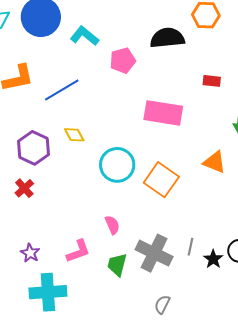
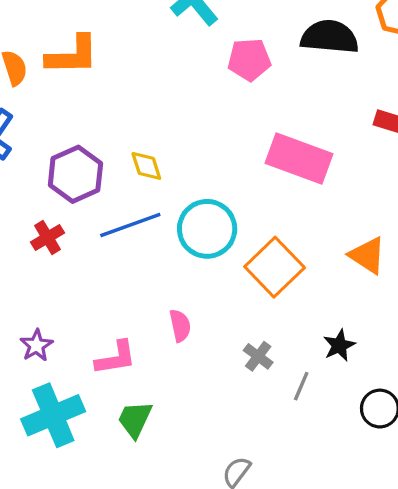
blue line: (62, 90) -> (130, 225), moved
gray cross: (154, 253) -> (258, 356), moved, size x0.5
black star: (213, 259) -> (339, 345), moved
green trapezoid: (117, 265) -> (135, 419), moved
cyan cross: (48, 292) -> (53, 415), turned -30

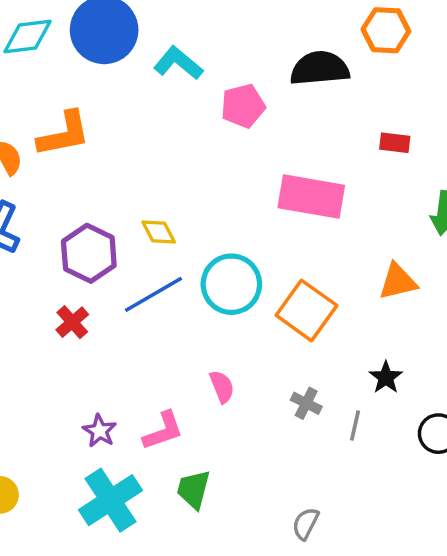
orange triangle: (367, 255) -> (398, 282), turned -36
purple star: (36, 345) -> (100, 431), moved

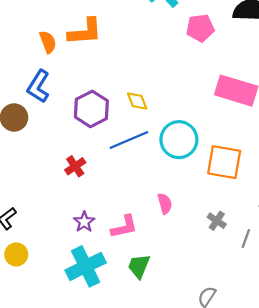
orange square: (306, 310) -> (224, 162), turned -33
red cross: (72, 322) -> (75, 166), moved

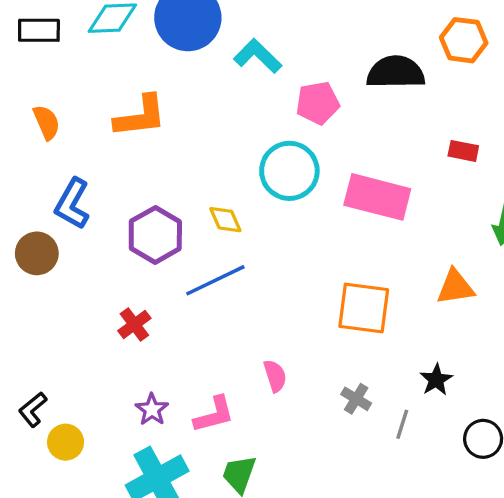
orange semicircle: (48, 42) -> (47, 122), moved
cyan circle: (179, 140) -> (289, 171), moved
yellow circle: (16, 254) -> (66, 442), moved

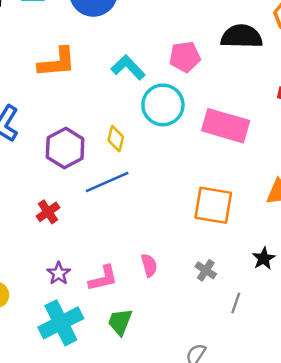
cyan L-shape: (258, 56) -> (128, 67), moved
yellow diamond: (225, 220) -> (116, 139), turned 35
pink semicircle: (275, 376) -> (149, 265), moved
gray line: (402, 424) -> (236, 303), moved

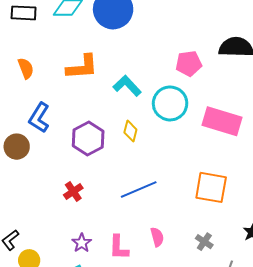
cyan L-shape: (128, 67) -> (127, 86), moved
blue line: (107, 182) -> (139, 189), moved
pink L-shape: (103, 278) -> (119, 247), turned 104

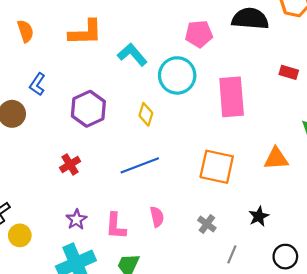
blue L-shape: (39, 118) -> (37, 84), size x0.7
pink rectangle: (222, 121) -> (232, 97), turned 66
yellow diamond: (130, 131) -> (146, 114), moved

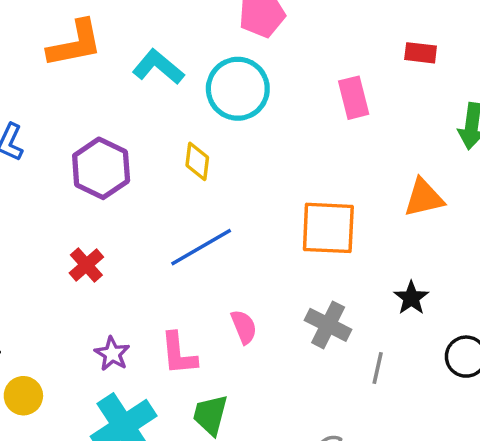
pink rectangle: (232, 97) -> (354, 98), moved, size x0.6
gray cross: (207, 224) -> (328, 325), size x1.4

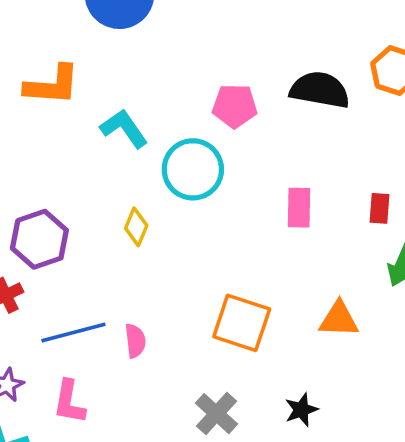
red rectangle: (421, 53) -> (380, 208), moved, turned 72
purple hexagon: (101, 168) -> (39, 239), moved
blue line: (201, 247) -> (73, 332), moved
pink semicircle: (244, 327) -> (135, 341), moved

